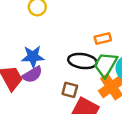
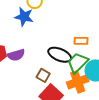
blue star: (33, 57) -> (24, 17), moved

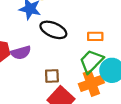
black ellipse: (60, 55) -> (53, 30), moved
brown square: (43, 75) -> (52, 76), turned -32

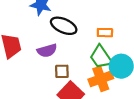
purple semicircle: (21, 53) -> (47, 51), moved
green trapezoid: (91, 61) -> (101, 57), turned -80

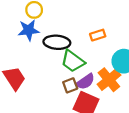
purple semicircle: (47, 51) -> (85, 82), moved
green trapezoid: (101, 57) -> (73, 61), moved

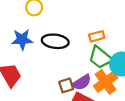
blue star: (29, 30) -> (22, 40), moved
green trapezoid: (73, 61) -> (100, 57), moved

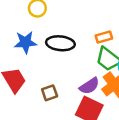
brown square: (66, 85) -> (50, 93), moved

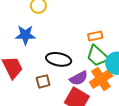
black ellipse: (60, 43) -> (59, 59), moved

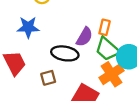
orange rectangle: (95, 36) -> (105, 27), turned -64
purple semicircle: (79, 78) -> (84, 37), moved, turned -30

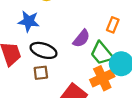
orange rectangle: (105, 27) -> (113, 25), moved
black ellipse: (65, 53) -> (43, 50), moved

